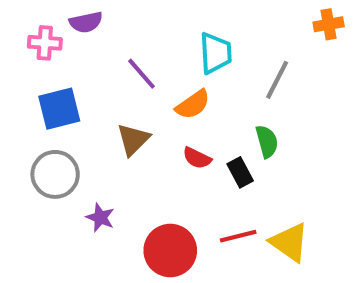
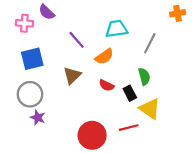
purple semicircle: (86, 22) -> (47, 12), turned 56
cyan trapezoid: (215, 53) -> (116, 29), turned -95
purple star: (100, 218) -> (38, 118), moved
yellow triangle: (289, 242) -> (150, 109), moved

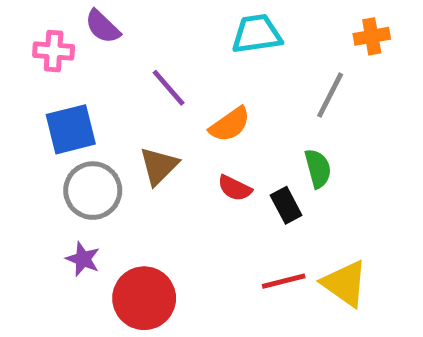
orange cross: (178, 13) -> (372, 36), moved
cyan trapezoid: (116, 29) -> (257, 34), moved
gray circle: (30, 94) -> (93, 191), moved
yellow triangle: (150, 109) -> (345, 284), moved
red circle: (92, 135) -> (144, 298), moved

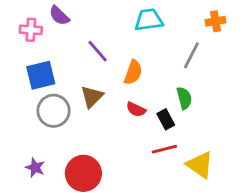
orange semicircle: (230, 124) -> (133, 72), turned -35
purple star: (83, 259) -> (35, 168), moved
red line: (284, 281) -> (164, 149), moved

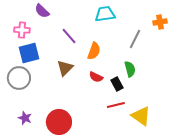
orange cross: (216, 21) -> (160, 22), moved
pink cross: (31, 30) -> (22, 30), moved
gray circle: (54, 111) -> (19, 78), moved

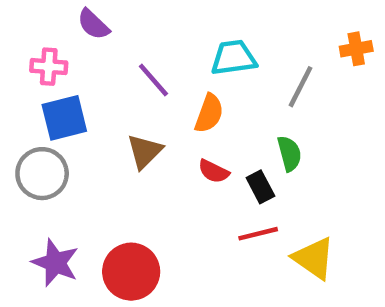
cyan trapezoid: (105, 14) -> (234, 58), moved
purple star: (25, 118) -> (55, 263), size x1.5

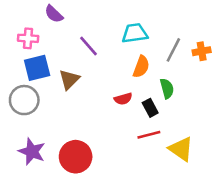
orange cross: (356, 49) -> (202, 51), moved
orange semicircle: (209, 113) -> (141, 67), moved
brown triangle: (145, 151) -> (69, 79), moved
red semicircle: (214, 171) -> (123, 99), turned -42

